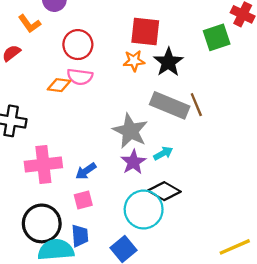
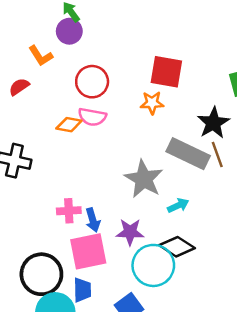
black star: (168, 62) -> (213, 123), moved
purple star: (133, 162) -> (130, 232), moved, turned 30
pink cross: (43, 164) -> (69, 211), moved, size x0.6
blue arrow: (86, 171) -> (93, 220), turned -75
pink square: (83, 200) -> (88, 251), size x1.8

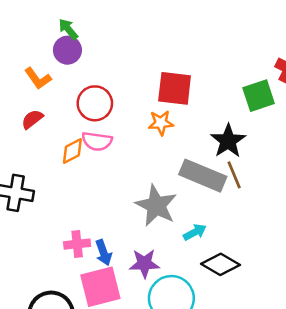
red semicircle: (19, 87) -> (32, 119), moved
orange diamond: (69, 125) -> (72, 151), turned -35
black diamond: (177, 247) -> (220, 264), moved

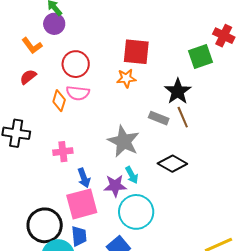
orange diamond: (72, 151) -> (59, 101), turned -45
gray rectangle: (203, 176) -> (159, 118), size x0.6
cyan arrow: (195, 232) -> (132, 175), moved, turned 90
pink cross: (77, 244) -> (63, 152), moved
black diamond: (220, 264) -> (172, 164), moved

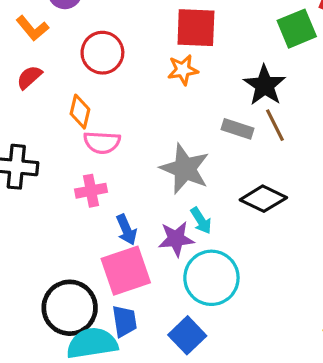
pink semicircle: (78, 93) -> (102, 142), moved

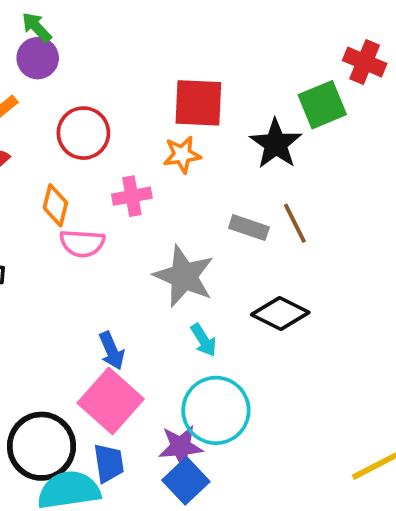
black star: (265, 85) -> (276, 144), moved
pink cross: (91, 191) -> (132, 196), moved
purple star: (176, 239) -> (181, 447), moved
pink square: (126, 271) -> (111, 401), turned -30

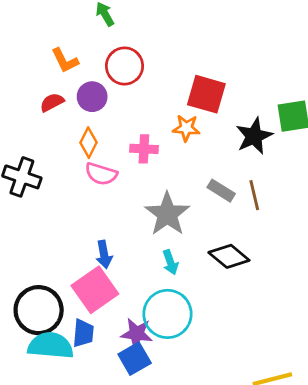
purple circle: (38, 58) -> (92, 97), moved
red circle: (83, 133) -> (124, 66), moved

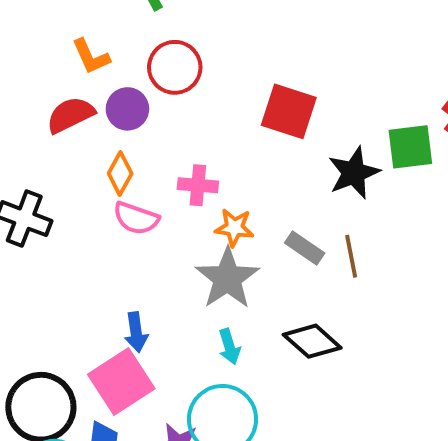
red semicircle: (52, 102) -> (70, 115), size x1.4
orange star: (186, 128) -> (234, 228), moved

